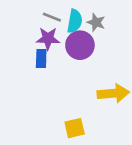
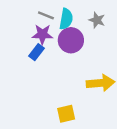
gray star: (96, 22) -> (97, 20), moved
blue rectangle: (41, 59) -> (37, 52), turned 35

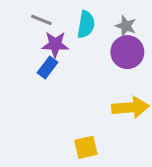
gray line: (46, 15) -> (41, 20), moved
purple circle: (71, 40) -> (127, 52), moved

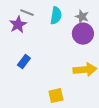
purple star: (55, 44) -> (18, 25), moved, turned -30
blue rectangle: (48, 67) -> (24, 62), moved

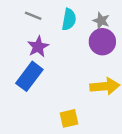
purple star: (18, 25) -> (38, 47), moved
blue rectangle: (24, 62) -> (29, 76), size x1.6

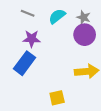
cyan semicircle: (69, 19) -> (57, 16), turned -138
purple star: (38, 47) -> (32, 39), turned 30

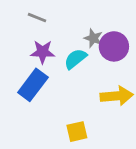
cyan semicircle: (57, 16) -> (75, 59), moved
gray star: (84, 17) -> (93, 38), moved

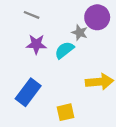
purple circle: (114, 46) -> (97, 17), moved
blue rectangle: (33, 85) -> (28, 92), moved

